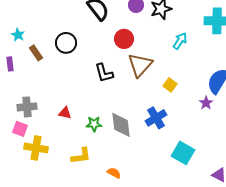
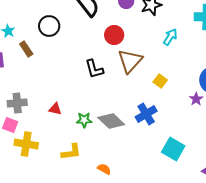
black circle: (66, 43) -> (49, 26), moved
gray diamond: (121, 125) -> (111, 121), turned -40

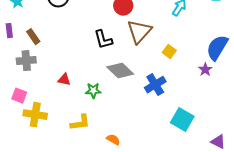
brown rectangle: (26, 49) -> (33, 37), moved
gray cross: (17, 103) -> (26, 61), moved
gray diamond: (111, 121) -> (120, 71), moved

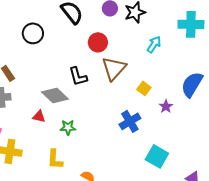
purple star: (205, 70) -> (166, 106), moved
gray diamond: (120, 71) -> (55, 95), moved
yellow L-shape: (80, 123) -> (55, 159), turned 100

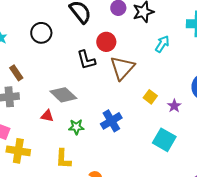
black L-shape: (78, 76) -> (86, 60), moved
yellow square: (144, 88) -> (150, 97), moved
blue cross: (130, 121) -> (111, 121), moved
cyan square: (157, 156) -> (164, 140), moved

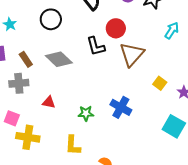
gray diamond: (63, 95) -> (59, 59), moved
red triangle: (47, 116) -> (49, 102), moved
blue cross: (111, 121) -> (121, 107), turned -30

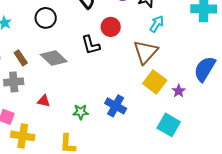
cyan arrow: (172, 30) -> (157, 24), moved
brown triangle: (132, 54) -> (146, 52), moved
yellow square: (160, 83) -> (155, 82), size x1.6

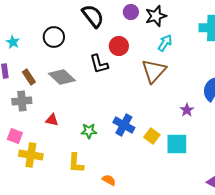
yellow square: (155, 82) -> (152, 136), moved, size x0.7
cyan square: (169, 125) -> (177, 144), turned -30

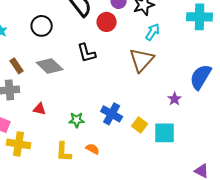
red circle: (119, 46) -> (107, 22), moved
orange semicircle: (109, 180) -> (93, 149), moved

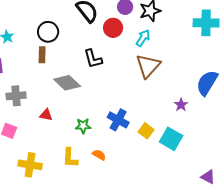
cyan arrow: (153, 32) -> (143, 38), moved
brown rectangle: (17, 66) -> (42, 55), moved, turned 35
gray diamond: (50, 66) -> (67, 83), moved
cyan square: (165, 133) -> (171, 139), turned 30
yellow cross: (19, 144) -> (30, 165), moved

